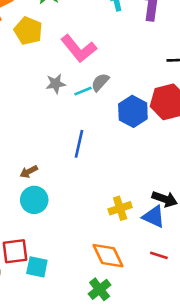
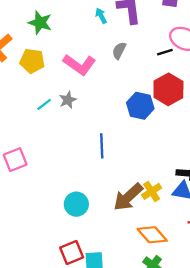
gray semicircle: (100, 82) -> (119, 51), moved
cyan line: (83, 91) -> (44, 104), moved
brown arrow: (29, 172) -> (128, 197), moved, size x2.0

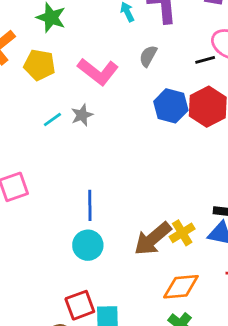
blue hexagon: (140, 106) -> (171, 106), moved
blue line: (102, 146) -> (90, 205), moved
orange diamond: (152, 235) -> (181, 287), turned -56

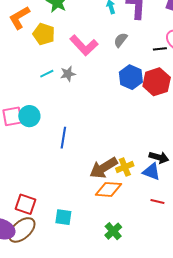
cyan circle: (88, 245) -> (29, 116), moved
orange diamond: (181, 287) -> (108, 189), moved
red square: (80, 305) -> (26, 204), moved, turned 30

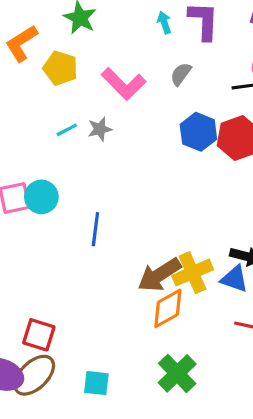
yellow cross: (125, 167) -> (193, 273), size x1.4
orange diamond: (108, 189) -> (168, 308), turned -32
cyan square: (63, 217) -> (96, 383), moved
green cross: (113, 231) -> (177, 373), size x1.4

